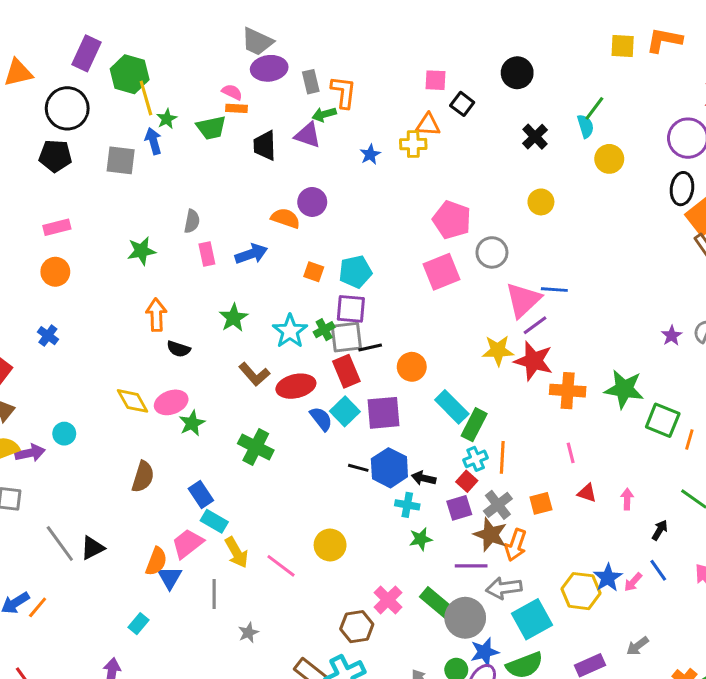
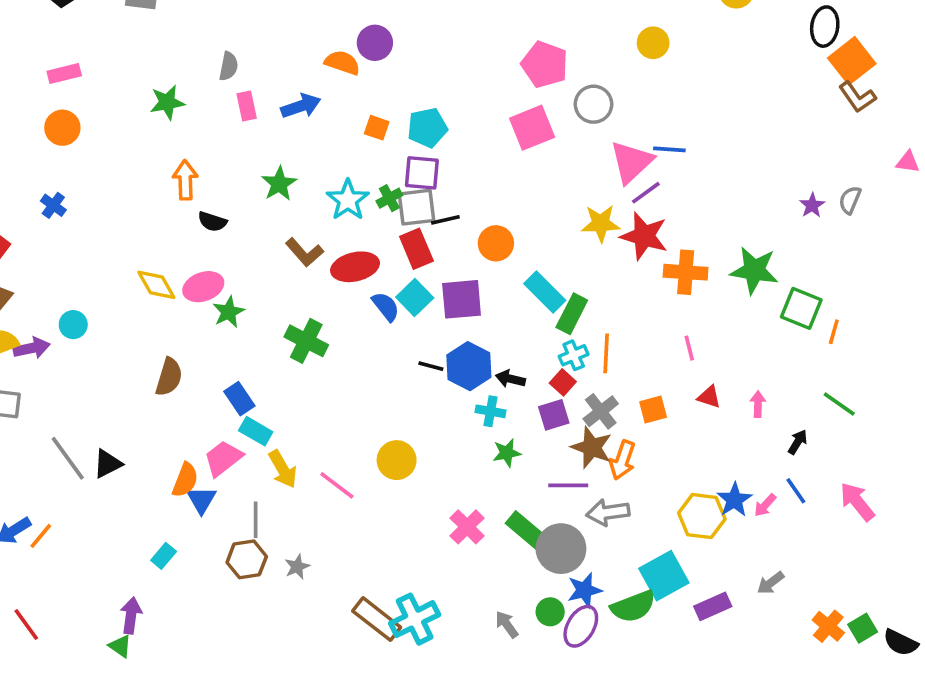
cyan square: (532, 619) -> (664, 576), moved
brown hexagon: (357, 627) -> (247, 559), moved

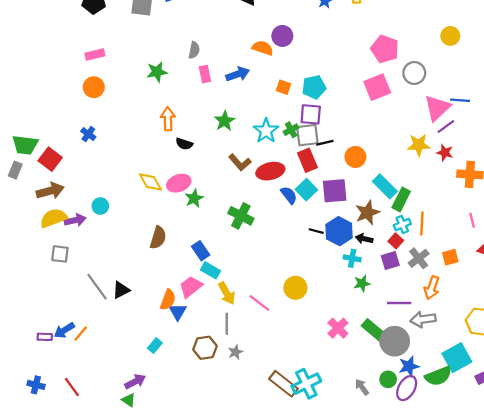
red star: (644, 236) -> (445, 153), size x0.6
brown star: (592, 447) -> (367, 213), moved, turned 30
gray line: (256, 520) -> (227, 324), moved
purple arrow: (131, 615) -> (135, 382), turned 54

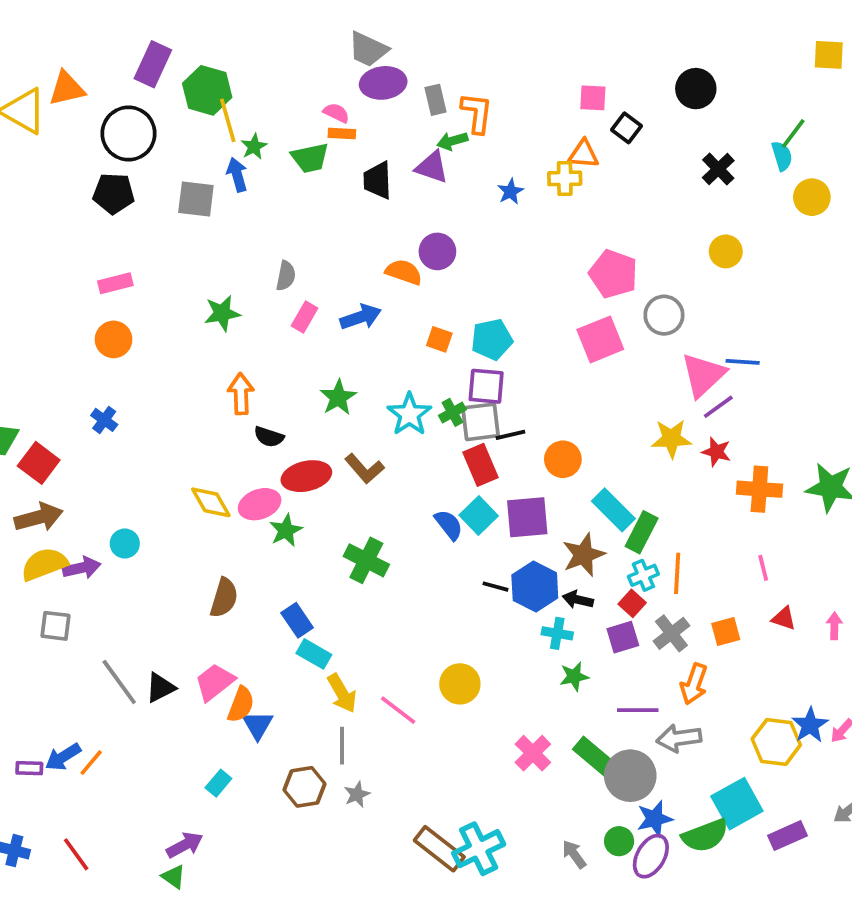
pink rectangle: (205, 74) -> (305, 317), turned 42
red ellipse: (270, 171) -> (306, 476), moved
pink trapezoid: (191, 287) -> (215, 682), moved

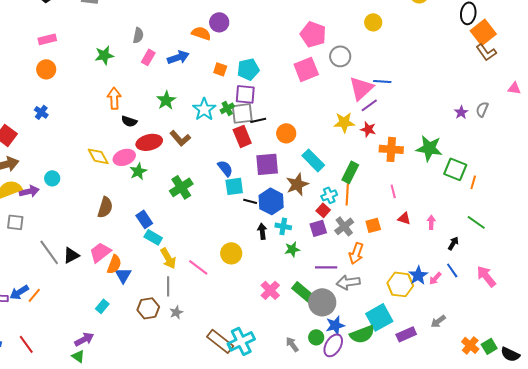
cyan square: (479, 515) -> (234, 186), moved, turned 36
green rectangle: (642, 532) -> (350, 172), moved
green cross: (366, 560) -> (181, 187), turned 30
black arrow: (578, 600) -> (262, 231), moved, turned 70

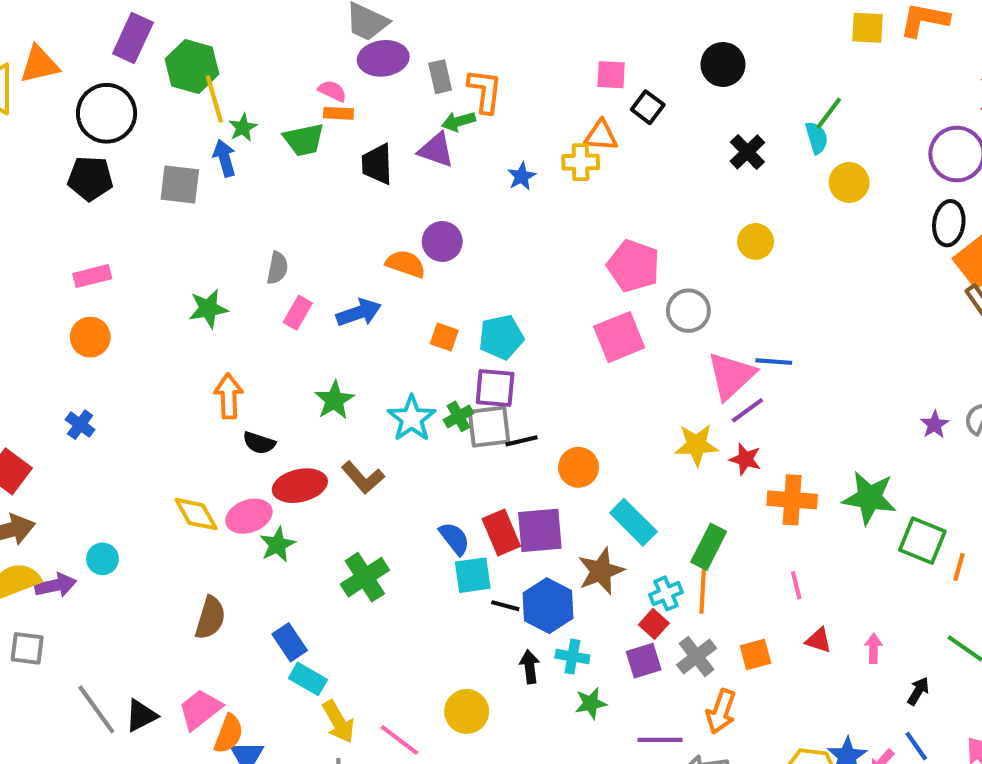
red rectangle: (242, 136) -> (501, 532), moved

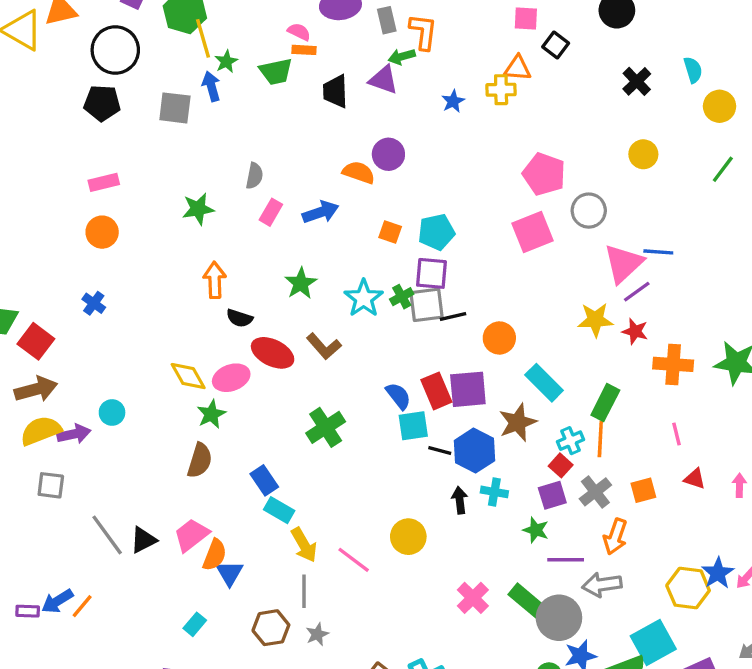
green line: (829, 113) -> (723, 169), moved
red ellipse: (300, 486) -> (273, 353), turned 39
green star: (277, 545) -> (211, 414), moved
green star: (591, 703) -> (536, 530), moved, turned 30

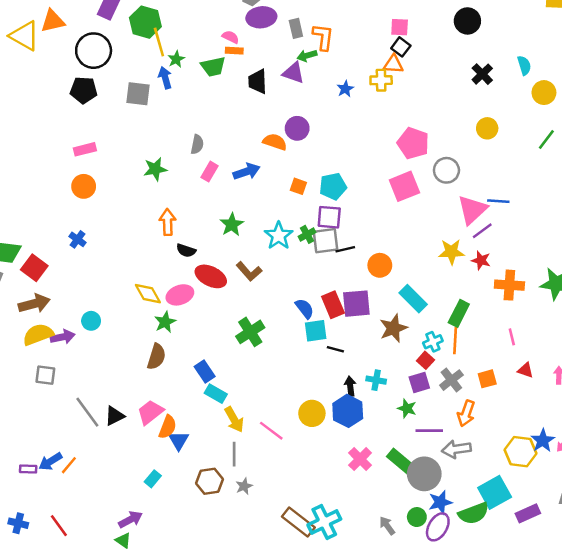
black square: (556, 45) -> (401, 47), moved
blue hexagon: (475, 451) -> (348, 411), moved

